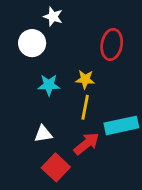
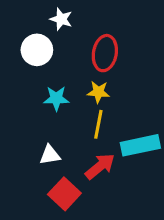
red ellipse: (112, 44) -> (105, 53), moved

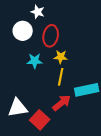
red ellipse: (105, 53) -> (51, 36), moved
white triangle: (50, 155) -> (18, 108), moved, size x1.5

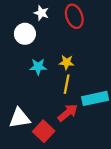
red ellipse: (51, 36) -> (74, 16), moved, turned -30

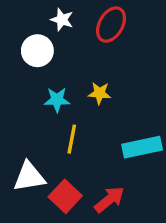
red ellipse: (74, 16) -> (111, 25), turned 50
yellow line: (67, 84) -> (72, 139), moved
red arrow: (68, 113) -> (109, 200), moved

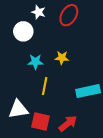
red square: (65, 196) -> (40, 121), turned -30

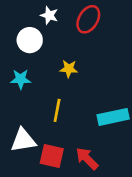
yellow star: (62, 58) -> (69, 69), moved
cyan star: (35, 62) -> (21, 79), moved
red arrow: (68, 123) -> (87, 159), turned -96

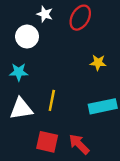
yellow star: (69, 69) -> (98, 63), moved
white triangle: (23, 140) -> (21, 109), moved

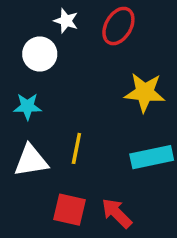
yellow star: (98, 63) -> (145, 92), size x1.6

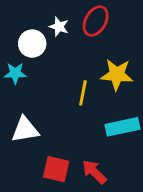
white star: (66, 21) -> (59, 27), moved
cyan star: (27, 106) -> (15, 73), moved
yellow line: (76, 148) -> (83, 93), moved

